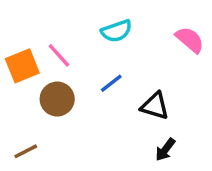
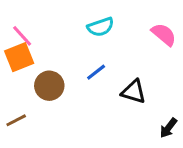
pink line: (59, 55) -> (22, 36), moved
black arrow: (165, 150) -> (168, 128), moved
brown line: (26, 151) -> (16, 120), moved

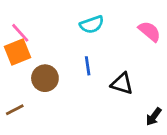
blue line: (96, 72) -> (88, 66), turned -60

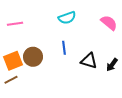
pink line: (20, 33) -> (15, 24), turned -56
orange square: (17, 52) -> (13, 61), moved
black arrow: (154, 117) -> (112, 65), moved

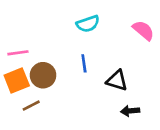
pink line: (15, 24) -> (18, 53), moved
black arrow: (112, 65) -> (130, 111), moved, turned 48
brown line: (11, 80) -> (31, 106), moved

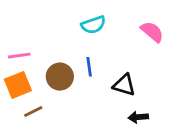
brown circle: (43, 75) -> (60, 77), moved

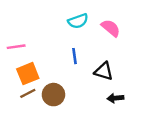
pink semicircle: (152, 32) -> (111, 28), moved
brown circle: (60, 77) -> (53, 95), moved
orange square: (18, 85) -> (28, 74), moved

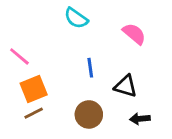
cyan semicircle: (78, 21) -> (76, 18), moved, turned 54
pink line: (16, 47) -> (19, 56), turned 48
brown circle: (53, 95) -> (89, 114), moved

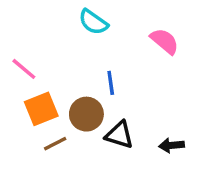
black triangle: (126, 86) -> (119, 135), moved
brown line: (34, 113) -> (55, 144), moved
brown circle: (89, 114) -> (86, 114), moved

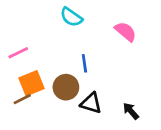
pink line: (24, 69) -> (18, 53), turned -66
brown line: (55, 144) -> (22, 99), moved
black arrow: (172, 145) -> (131, 111), turned 54

